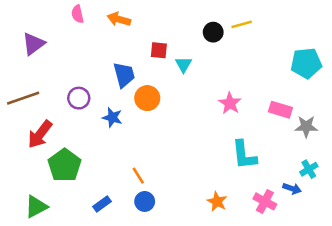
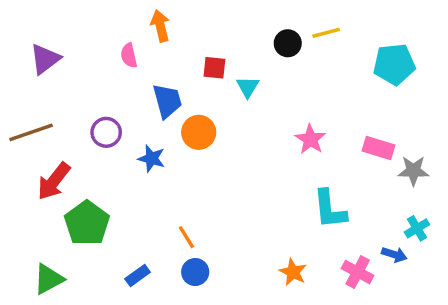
pink semicircle: (77, 14) -> (129, 56), moved
orange arrow: (119, 19) -> (160, 26), turned 60
cyan pentagon: (306, 63) -> (394, 64), moved

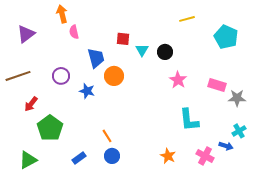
orange arrow: (160, 26) -> (62, 14), moved
black circle: (288, 43) -> (165, 52), moved
cyan pentagon: (394, 64) -> (226, 37), turned 30
red arrow: (54, 181) -> (31, 104), size x0.7

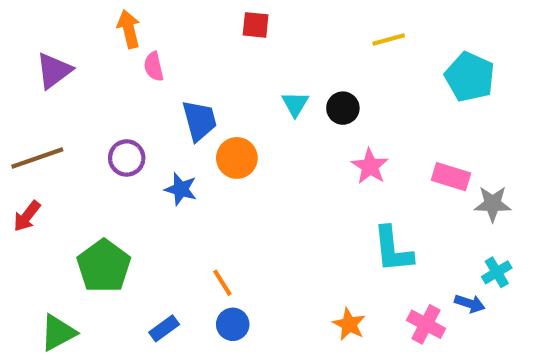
red square: (123, 39) -> (256, 25), moved
red arrow: (31, 104) -> (27, 216), moved

